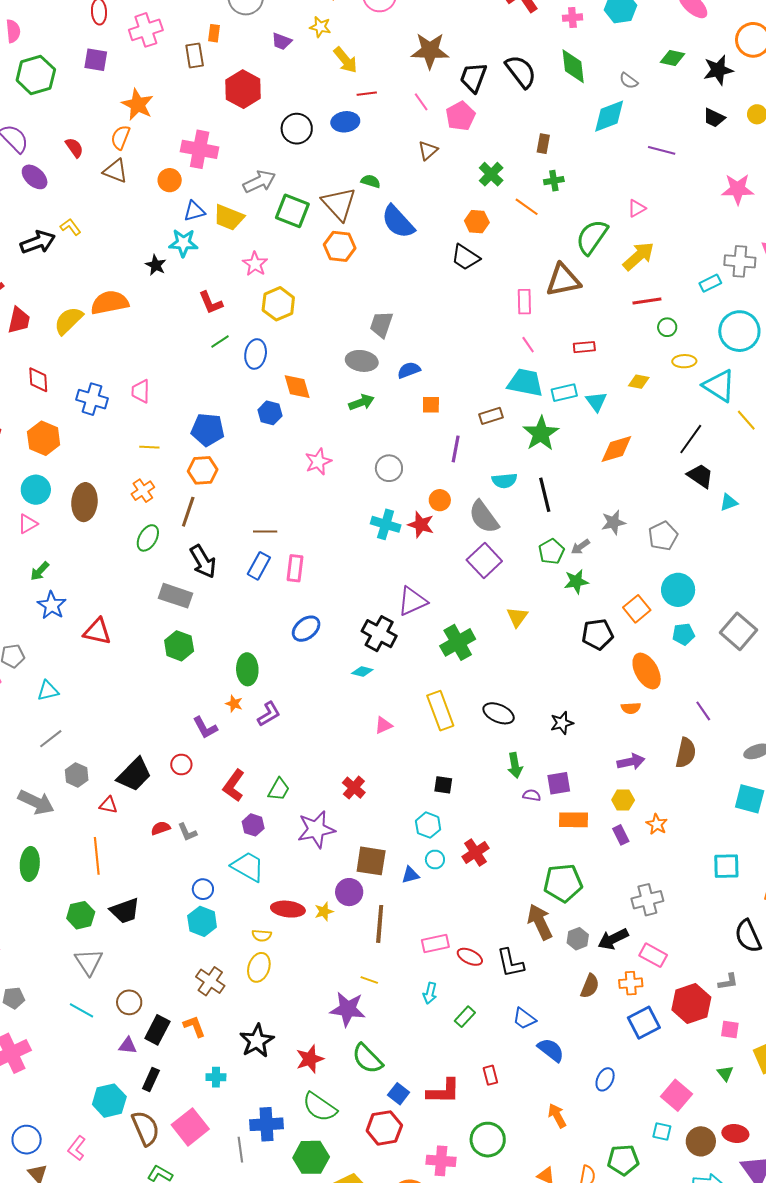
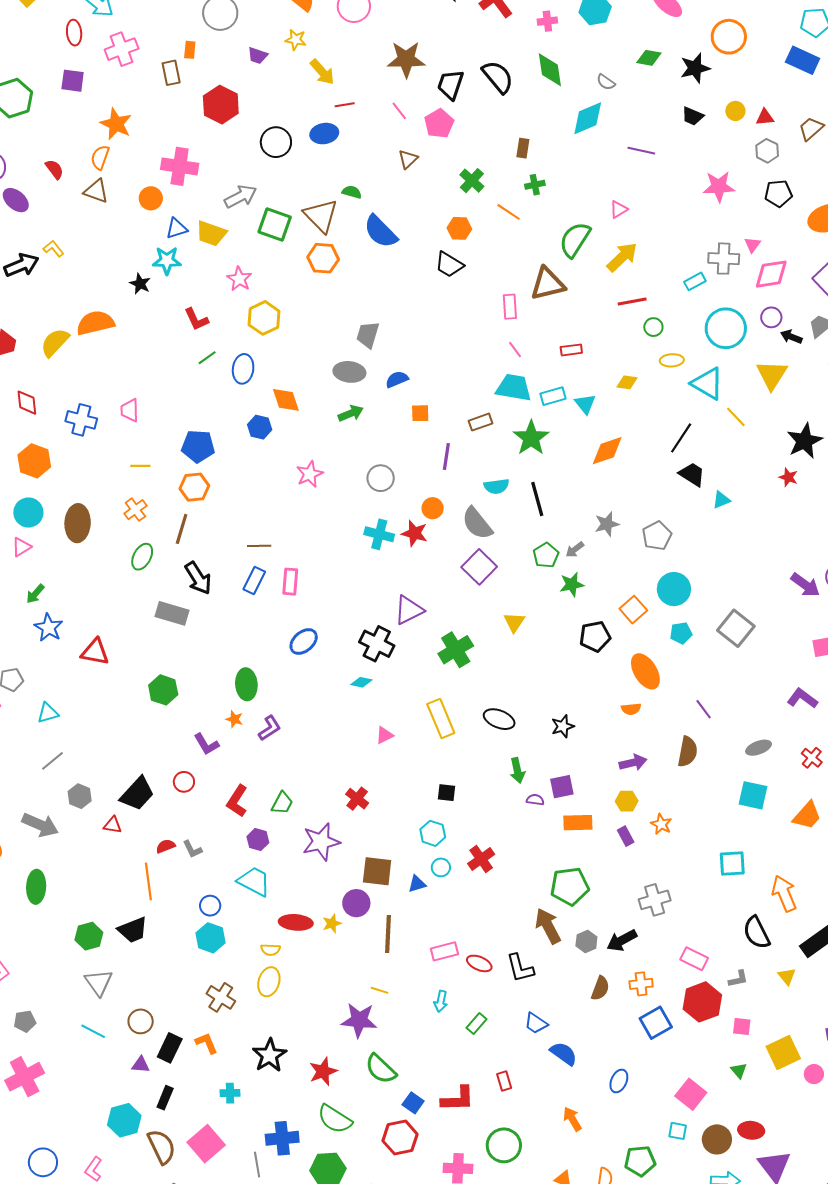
green hexagon: (179, 646) -> (163, 690), moved
orange line: (97, 856) -> (148, 881), moved
pink rectangle: (653, 955) -> (694, 959), moved

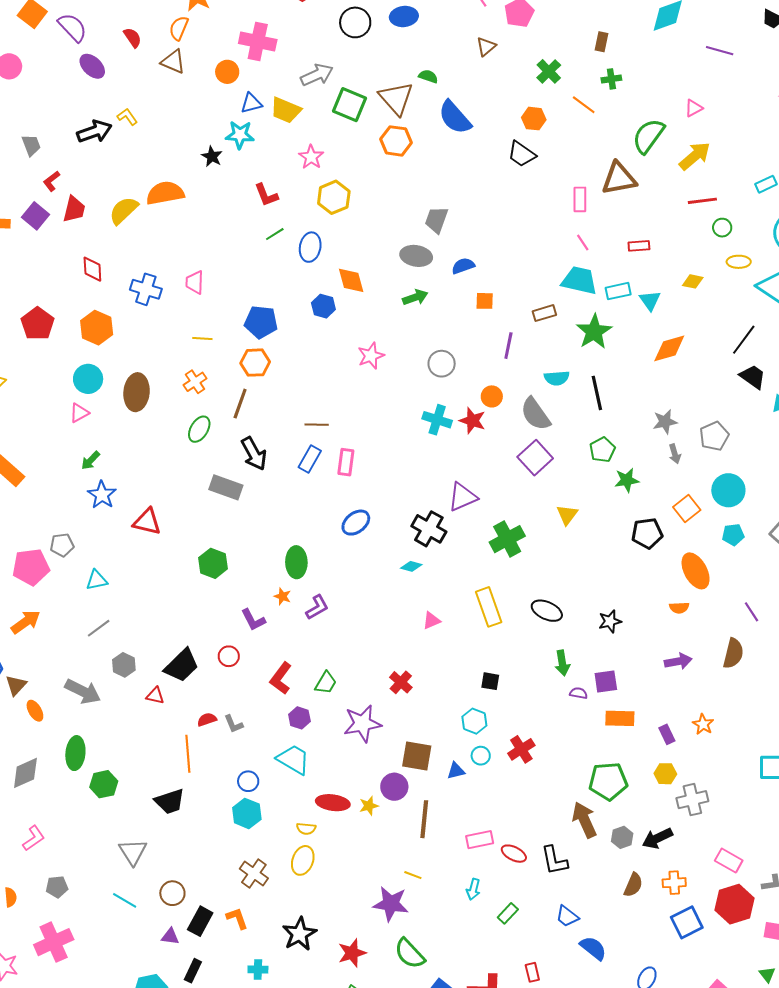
gray arrow: (575, 550) -> (675, 454), moved, turned -72
yellow hexagon: (627, 801) -> (665, 774), moved
green hexagon: (89, 936) -> (104, 784), moved

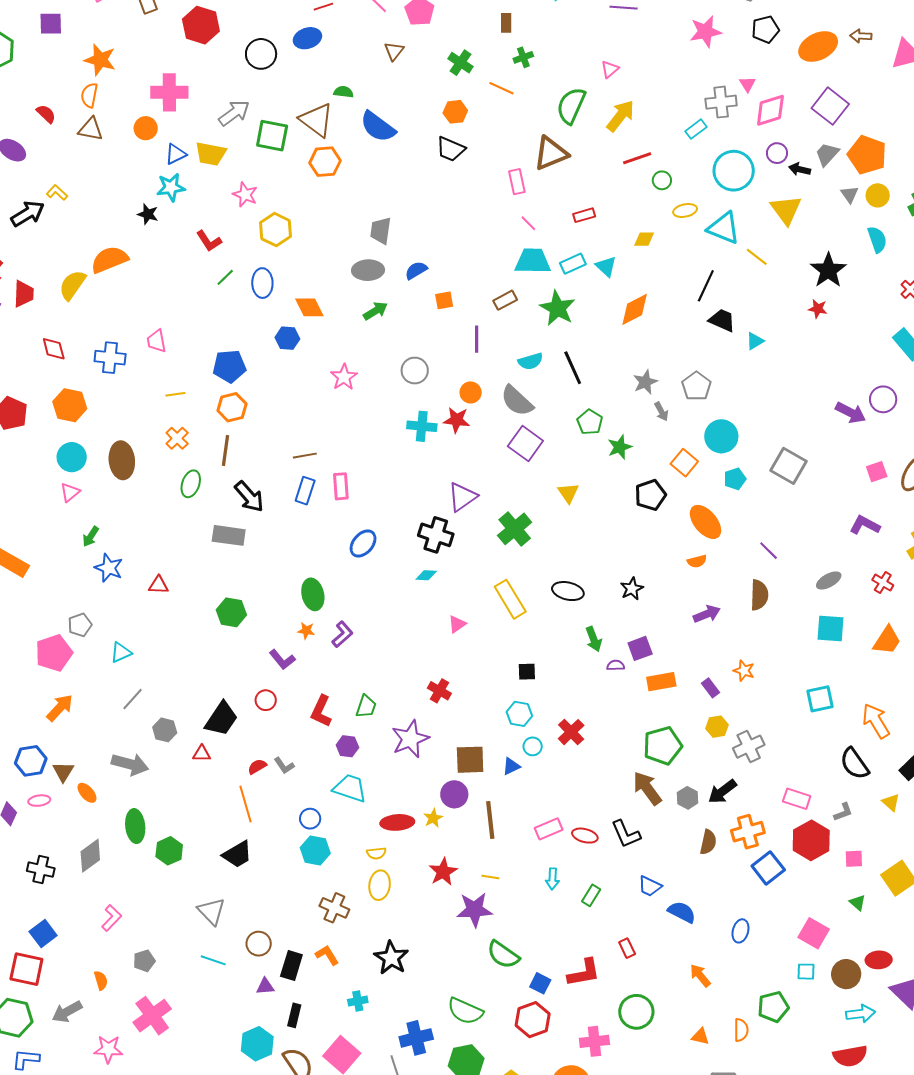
red triangle: (147, 522) -> (158, 585), size x0.7
orange cross: (674, 883) -> (748, 832), size x1.4
red star: (352, 953) -> (443, 872), moved

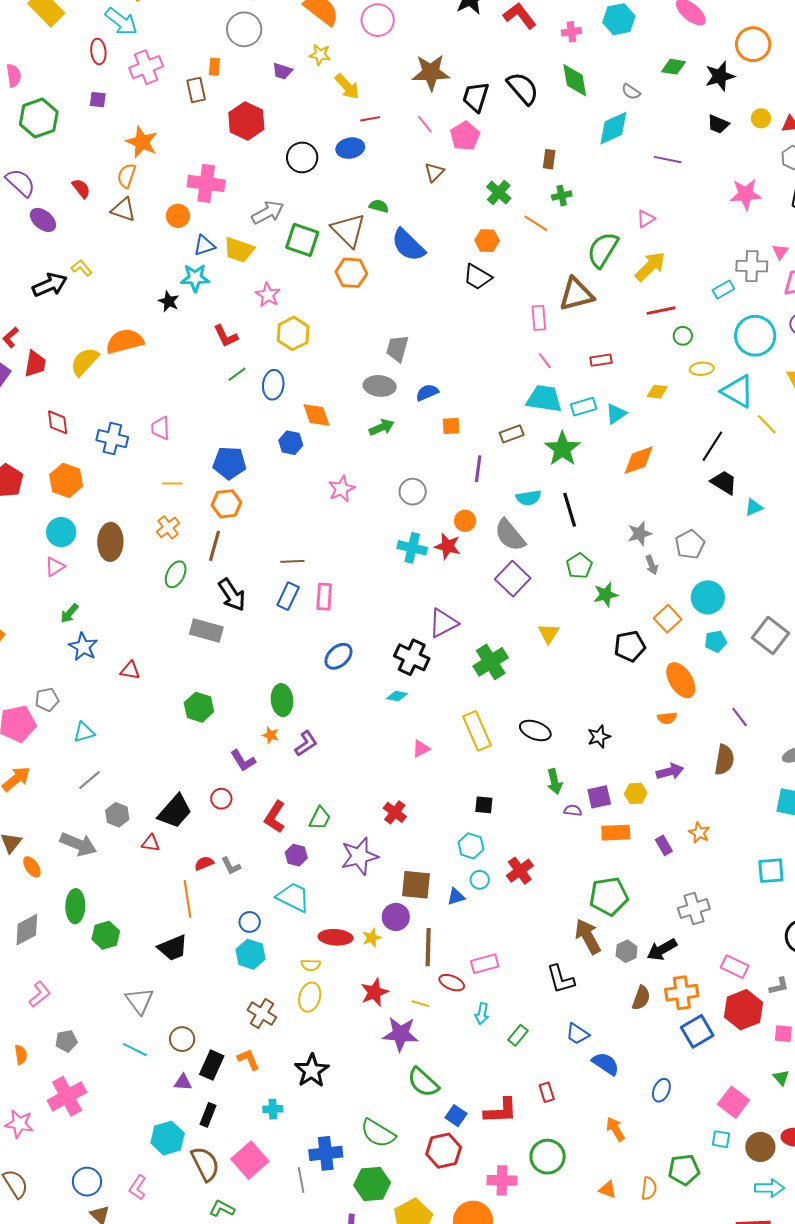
purple square: (51, 24) -> (98, 100), size x0.7
cyan triangle: (606, 266) -> (616, 414), turned 35
yellow hexagon: (717, 727) -> (636, 793), moved
red ellipse: (585, 836) -> (452, 983), moved

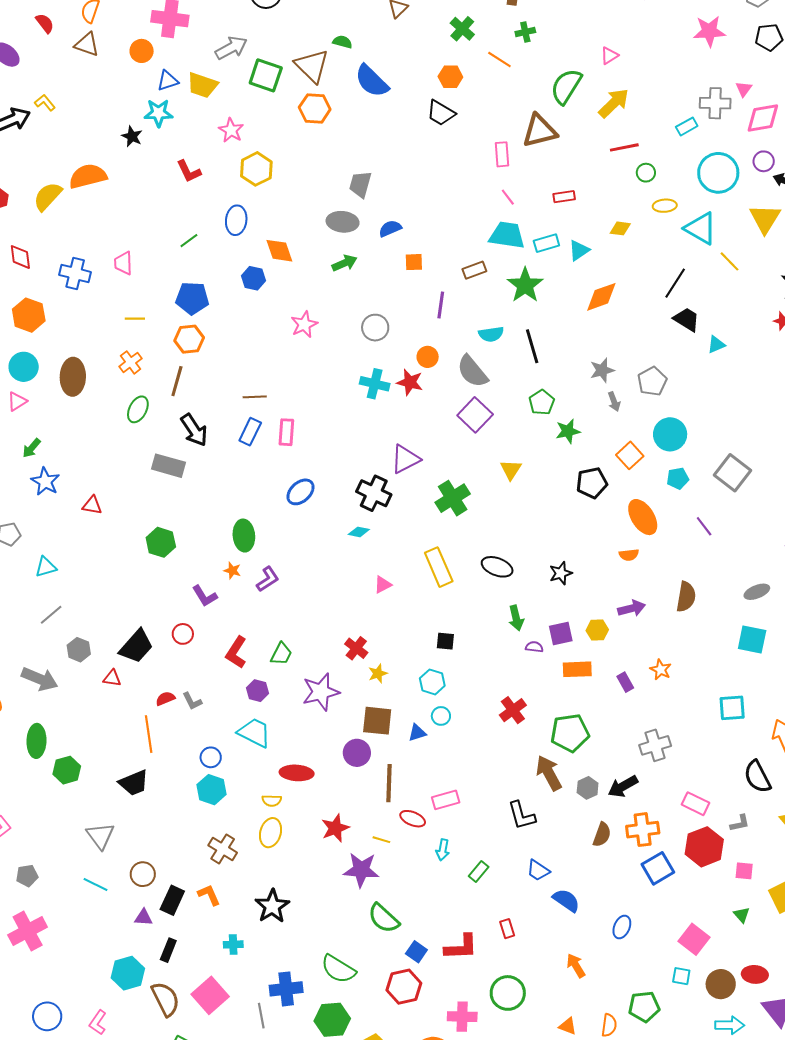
green line: (237, 374) -> (189, 241), moved
purple line: (740, 717) -> (704, 526), moved
red cross: (520, 871) -> (513, 710), moved
yellow star: (372, 938) -> (378, 674), moved

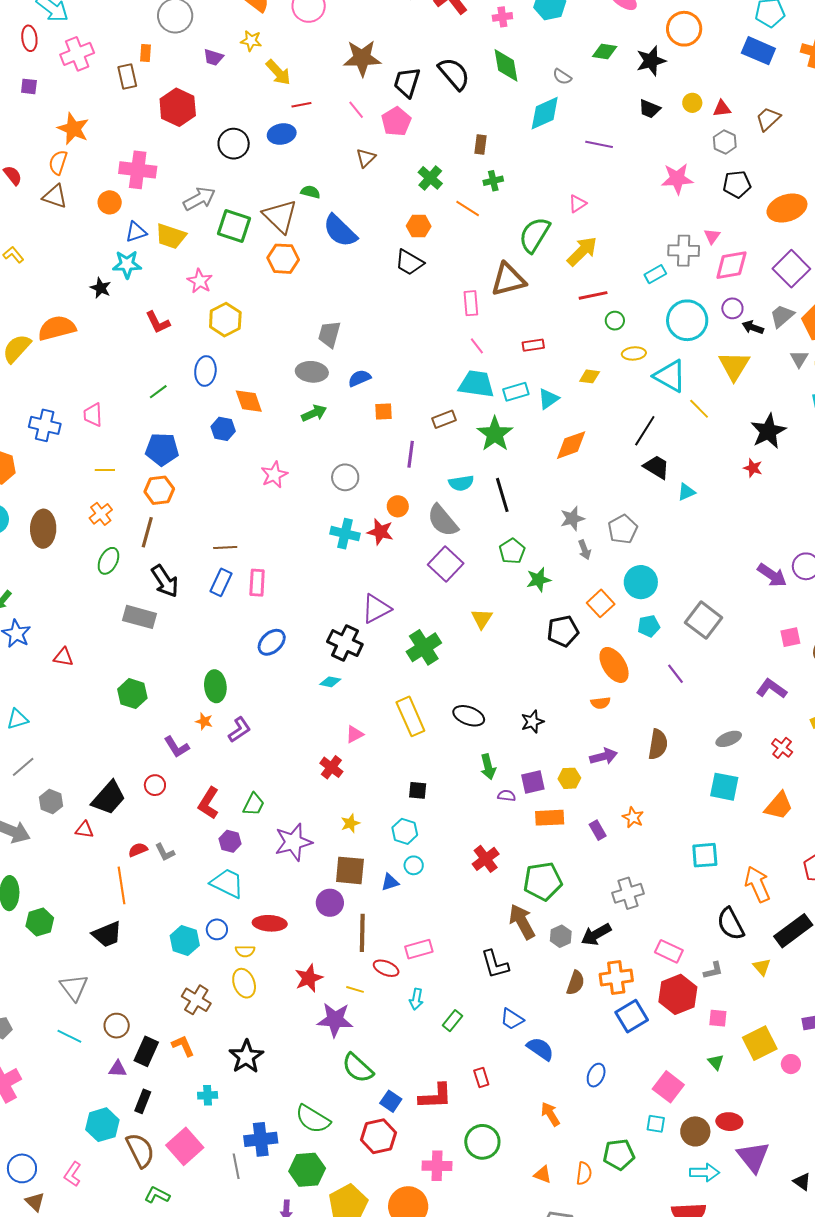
red cross: (356, 648) -> (331, 767), moved
blue circle: (211, 757) -> (217, 929), moved
yellow ellipse: (271, 833) -> (244, 983), turned -36

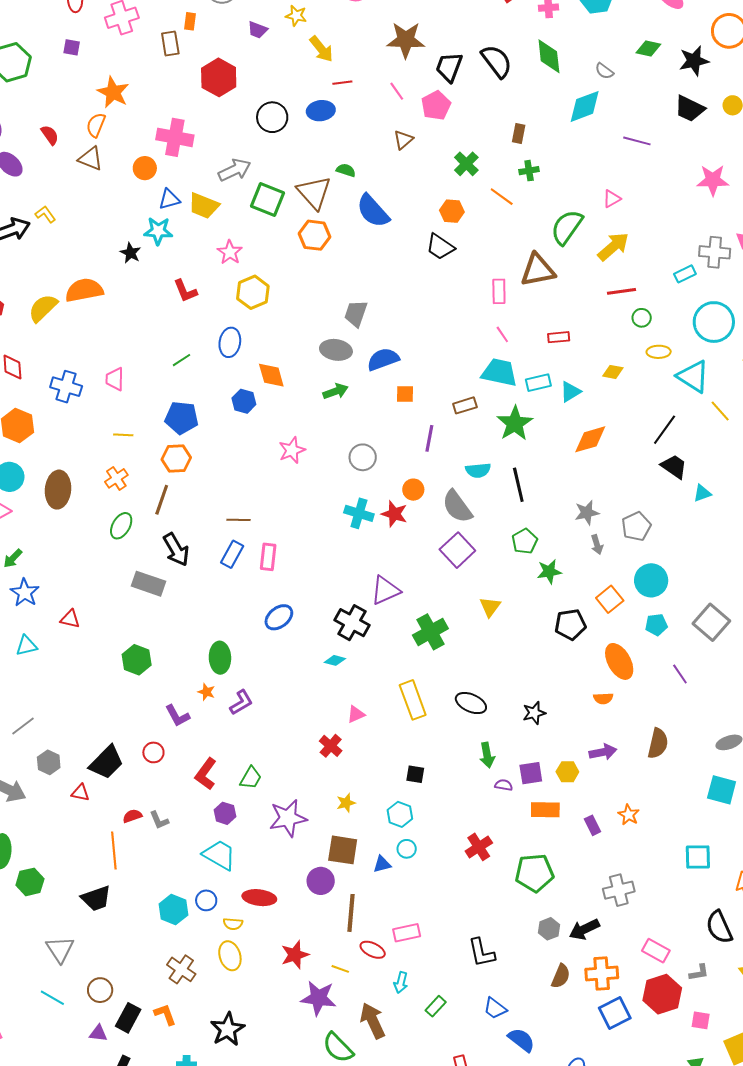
black trapezoid: (650, 109) -> (690, 109), size x1.4
blue semicircle: (359, 378) -> (383, 359), size x1.4
cyan triangle: (17, 719) -> (26, 646), moved
brown arrow: (522, 922) -> (373, 1021), moved

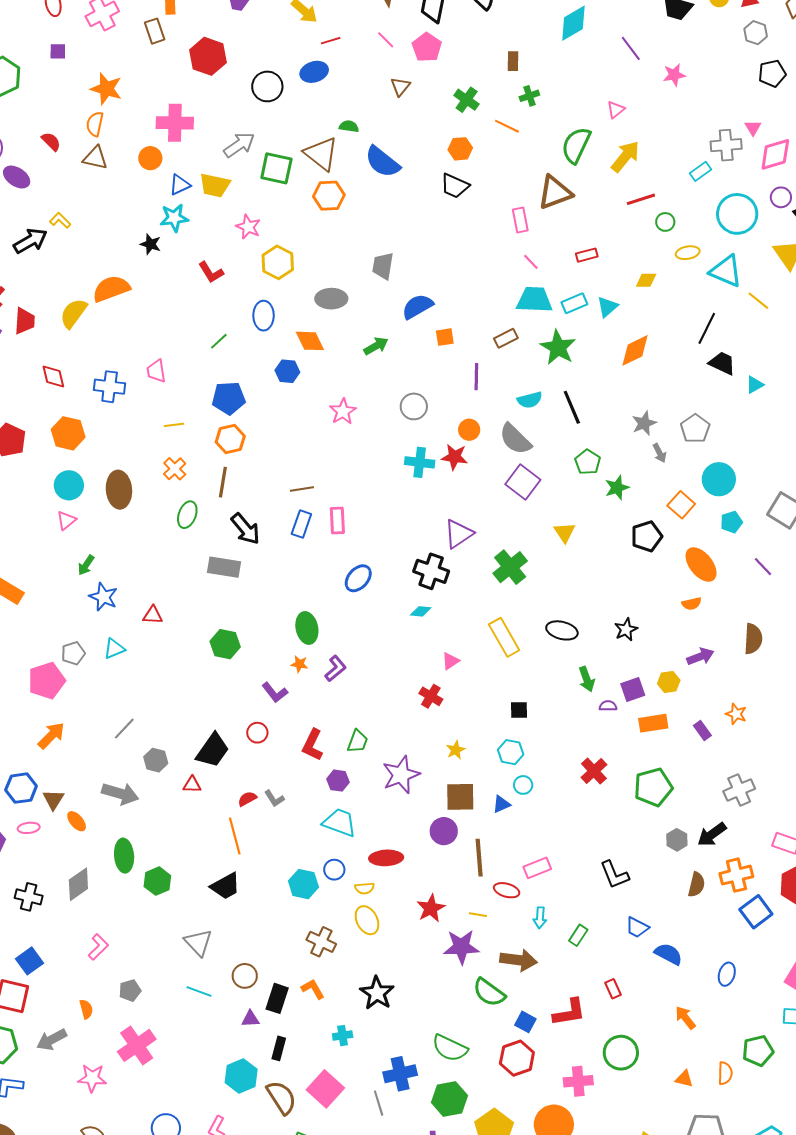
purple line: (637, 141) -> (631, 48), turned 48
pink star: (713, 180) -> (674, 75), moved, size x0.7
gray ellipse: (336, 350) -> (331, 299), moved
brown arrow: (373, 1021) -> (519, 960), turned 132

